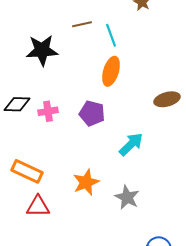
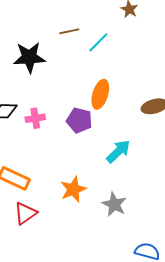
cyan line: (111, 35) -> (98, 42), turned 65
orange ellipse: (111, 71) -> (100, 94), moved
red triangle: (38, 206) -> (25, 213), turned -35

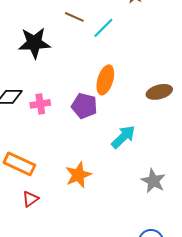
brown line: (69, 31) -> (74, 17), turned 36
gray star: (114, 204) -> (153, 181), moved
red triangle: (25, 213) -> (30, 199), size x0.7

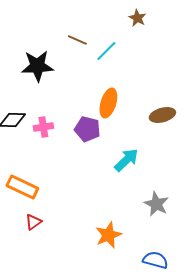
orange star: (78, 175) -> (108, 235), moved

